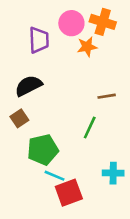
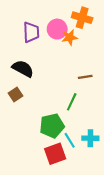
pink circle: (71, 23) -> (57, 29), moved
black semicircle: (28, 86) -> (23, 69), turned 55
green pentagon: (43, 150) -> (52, 126), moved
cyan line: (55, 176) -> (70, 140), moved, turned 35

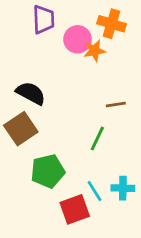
purple trapezoid: (31, 32) -> (44, 19), moved
brown square: (16, 95) -> (21, 129), size x1.6
green pentagon: (52, 126) -> (48, 171), moved

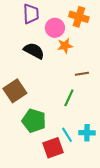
orange star: (95, 51) -> (65, 46), moved
black semicircle: (31, 93) -> (34, 51), moved
green pentagon: (48, 171) -> (34, 121), turned 30

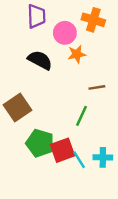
red square: (53, 148) -> (62, 150), moved

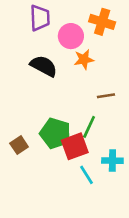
brown square: (17, 108) -> (19, 145), moved, size x0.6
green pentagon: (40, 143) -> (55, 133), moved
red square: (62, 150) -> (75, 146), moved
cyan cross: (103, 157) -> (112, 161), moved

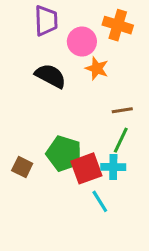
orange star: (84, 59) -> (97, 68), turned 30
green line: (89, 127) -> (121, 140), moved
brown square: (19, 145) -> (22, 167), turned -30
cyan cross: (112, 161) -> (113, 167), moved

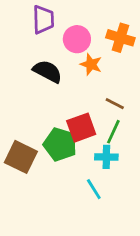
orange cross: (118, 25) -> (120, 38), moved
brown line: (122, 110) -> (115, 104), turned 36
brown square: (22, 167) -> (21, 157), size x1.6
red square: (86, 168) -> (81, 128), moved

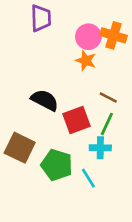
pink circle: (77, 39) -> (88, 37), moved
black semicircle: (47, 71) -> (45, 100), moved
green pentagon: (60, 144) -> (57, 165), moved

